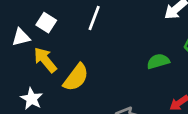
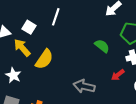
white square: (46, 23) -> (29, 27), moved
green semicircle: (158, 61) -> (102, 46), turned 56

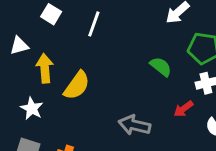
white square: (29, 27) -> (51, 14), moved
yellow arrow: (22, 48) -> (45, 68), turned 36

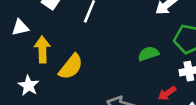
green semicircle: (161, 67) -> (148, 54), turned -60

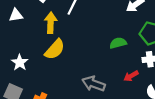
yellow arrow: (42, 49) -> (51, 23), moved

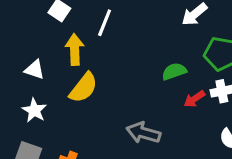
white triangle: (16, 15) -> (35, 70), moved, turned 32
red arrow: (131, 76) -> (194, 99), moved

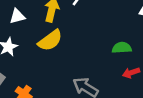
white triangle: (35, 70) -> (17, 16), turned -49

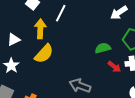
red arrow: (131, 73) -> (114, 67), turned -112

